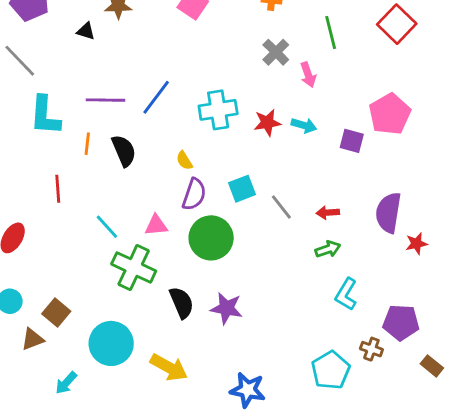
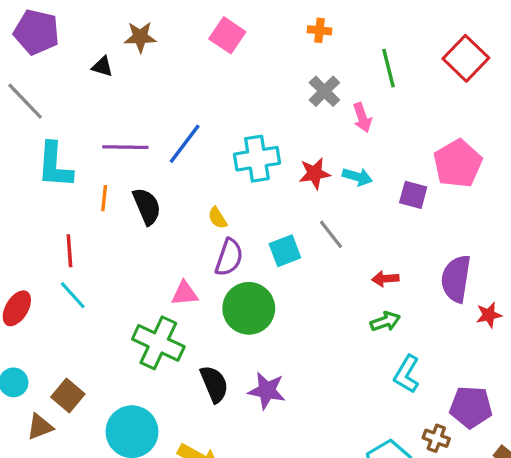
gray line: (281, 207) -> (331, 234), moved
cyan line: (107, 227) -> (73, 295), moved

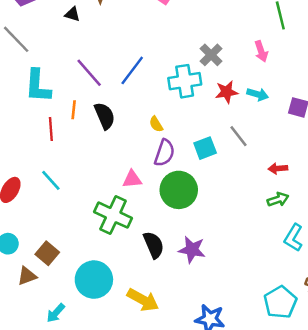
gray cross: (324, 91) -> (211, 55), moved
purple line: (125, 147) -> (89, 73), turned 48
red line: (69, 251) -> (51, 129), moved

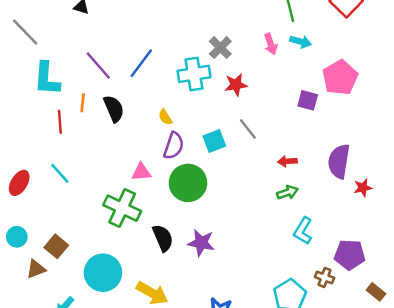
cyan arrow: (258, 94) -> (301, 42), moved

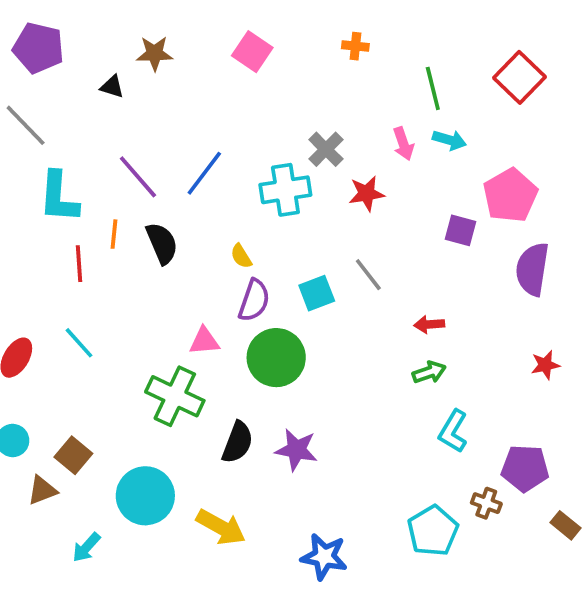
red star: (236, 85) -> (366, 194), moved
purple semicircle: (339, 161) -> (532, 269), moved
black semicircle: (163, 238) -> (237, 442), turned 44

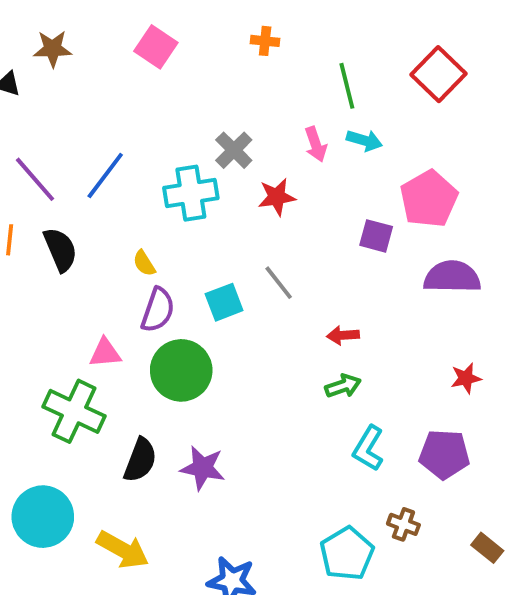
purple semicircle: (532, 269) -> (452, 277), turned 82
purple pentagon: (525, 468) -> (444, 454), moved

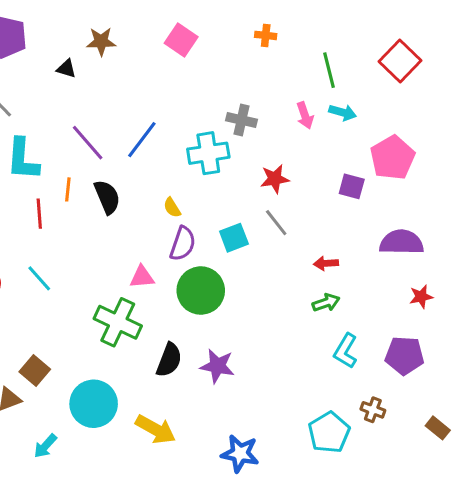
gray cross: (234, 150) -> (242, 120), turned -32
red star: (277, 197) -> (275, 179), moved
purple semicircle: (452, 277) -> (402, 242), moved

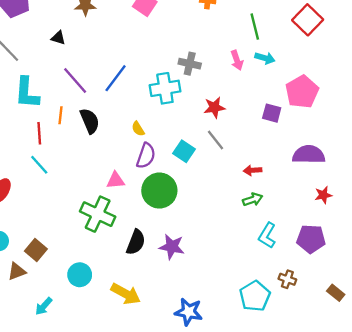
black triangle: (66, 69) -> (58, 38), moved
cyan square: (234, 238) -> (184, 151), turned -35
cyan line: (39, 278) -> (39, 165), moved
cyan circle: (94, 404) -> (80, 275), size x0.7

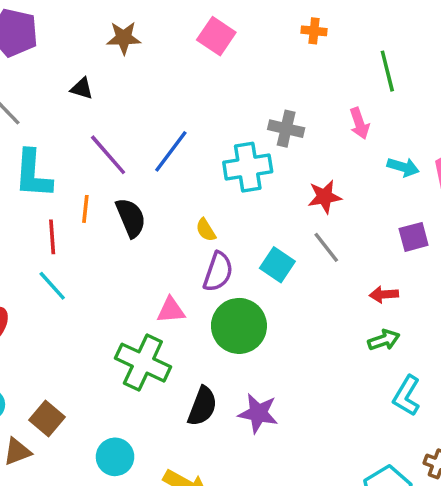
cyan arrow: (265, 58) -> (403, 167), moved
purple square: (272, 113) -> (414, 237), moved, turned -30

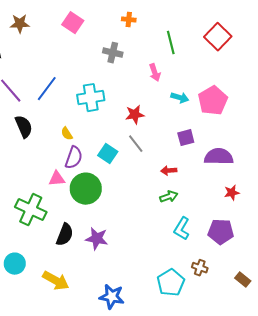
gray cross: (286, 129) -> (113, 53), moved
pink triangle: (171, 310) -> (57, 179), moved

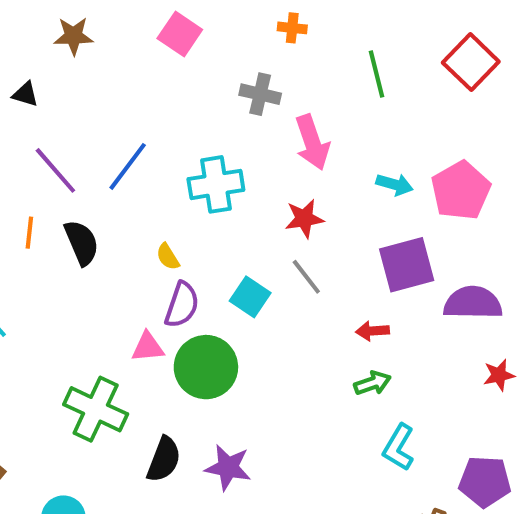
pink arrow: (155, 73) -> (312, 142), moved, size x1.5
purple square: (186, 138) -> (407, 265), size x1.6
purple pentagon: (221, 232) -> (485, 481), moved

